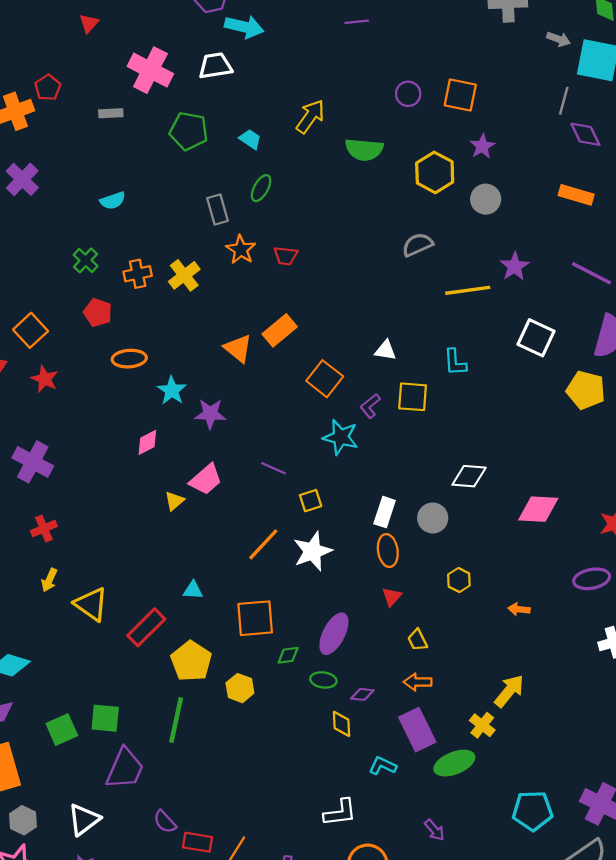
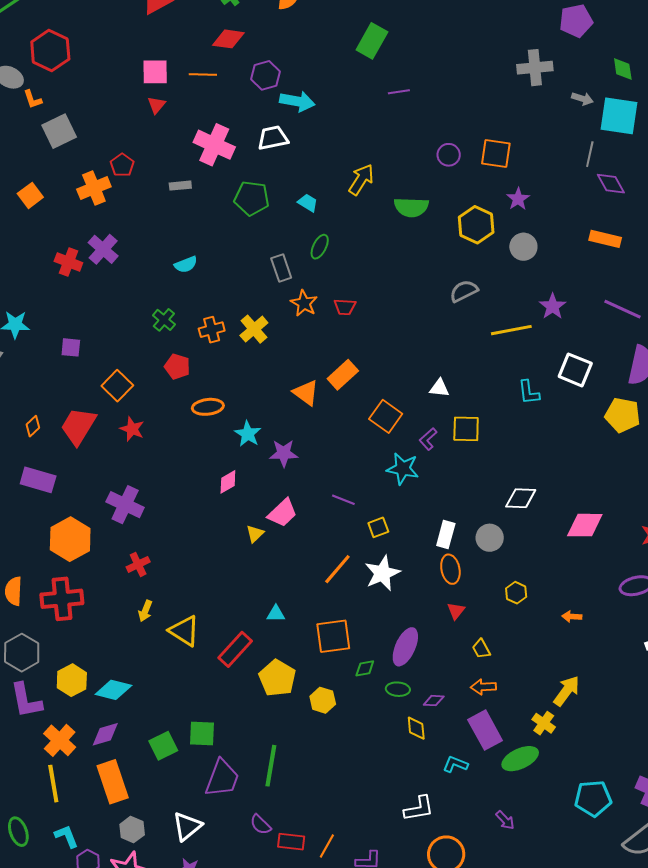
cyan L-shape: (455, 362) -> (529, 392), moved
green line: (176, 720) -> (271, 766), moved

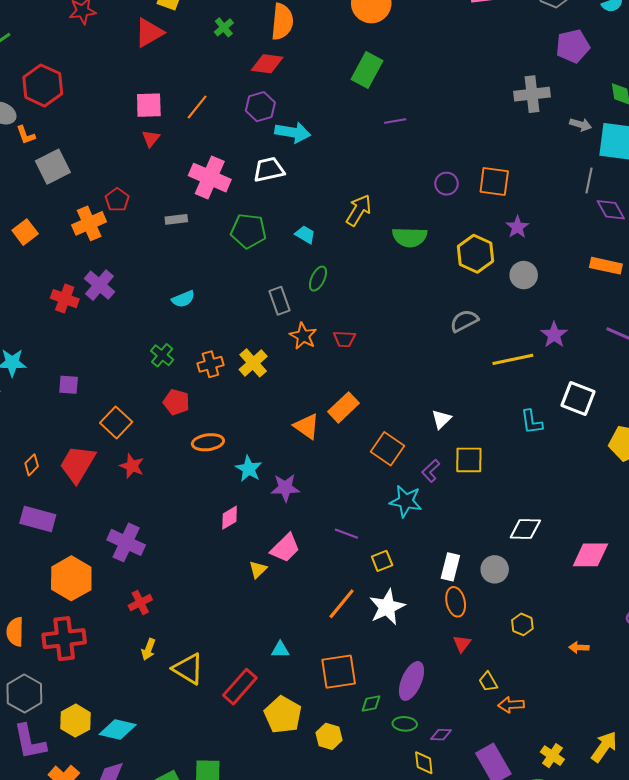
red diamond: (228, 39) -> (267, 64), moved
orange line: (203, 75) -> (197, 107), turned -52
white triangle: (439, 388) -> (441, 419), turned -50
orange arrow: (483, 687) -> (511, 705), moved
yellow arrow: (567, 691) -> (604, 747), moved

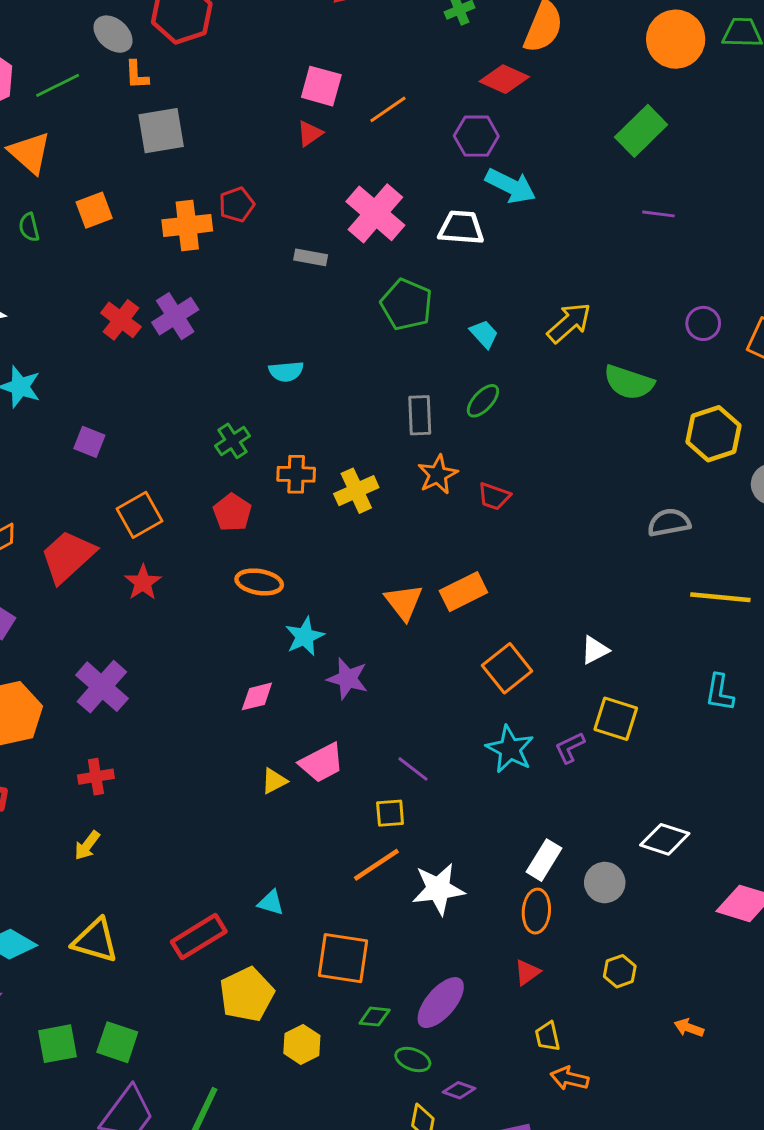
purple L-shape: (431, 471) -> (570, 748), moved
yellow square: (382, 561) -> (390, 813), moved
yellow triangle: (188, 669) -> (95, 941), moved, turned -32

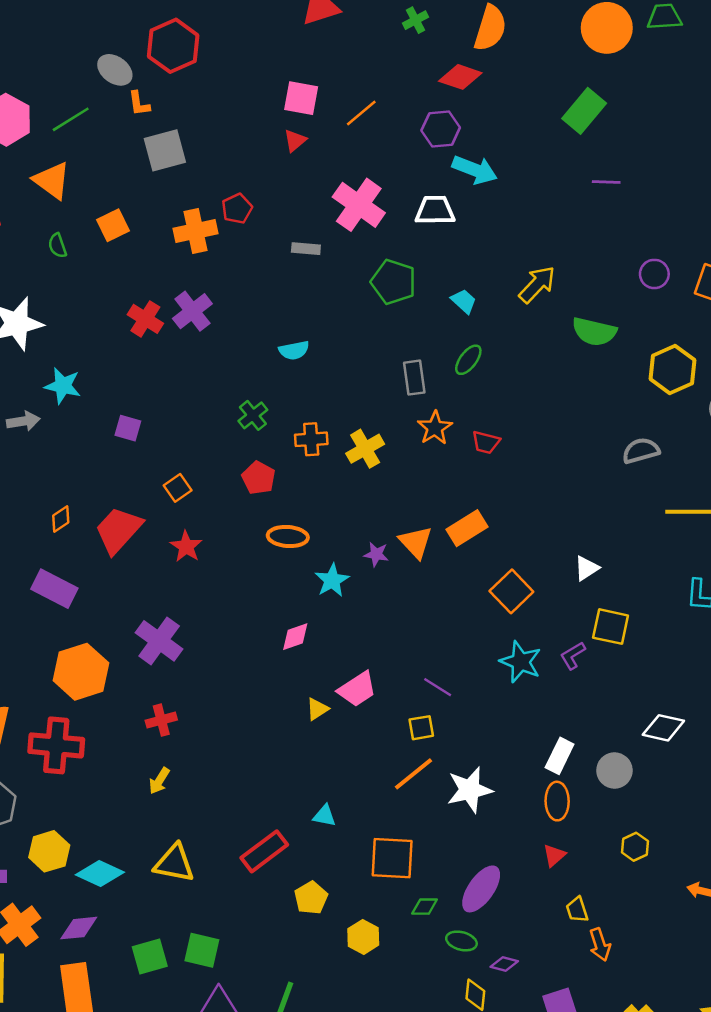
orange square: (140, 515) -> (178, 488), size x0.7
purple star: (348, 679) -> (376, 554), moved, size x0.7
yellow pentagon: (247, 994) -> (311, 898), size x0.7
orange arrow: (569, 1078) -> (600, 945), turned -116

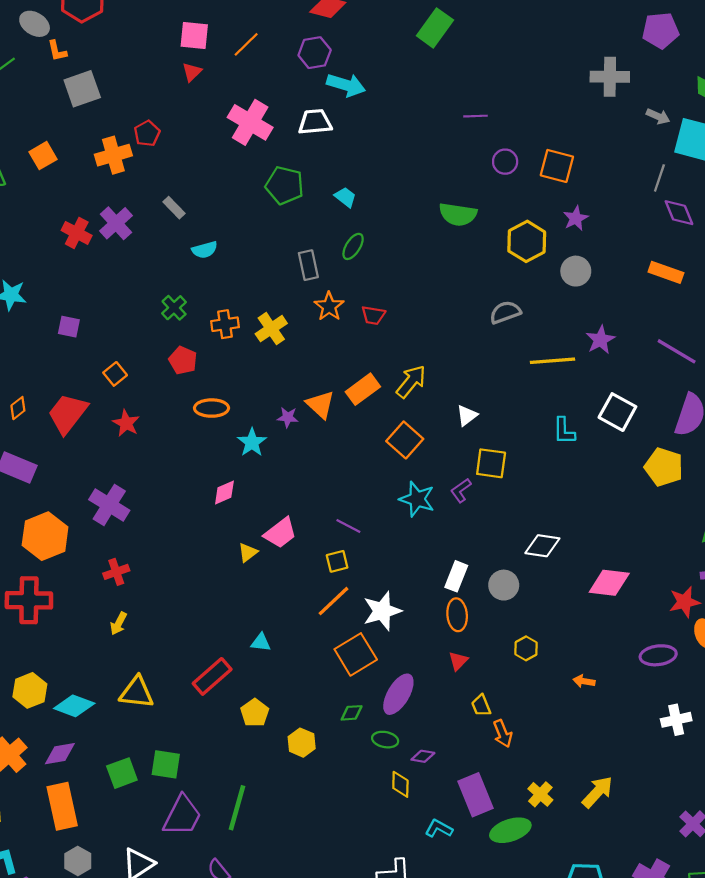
purple line: (606, 182) -> (475, 116), moved
gray rectangle: (306, 249) -> (174, 208), moved, turned 45
yellow arrow: (537, 284) -> (411, 382), moved
orange square: (392, 858) -> (356, 654), moved, turned -30

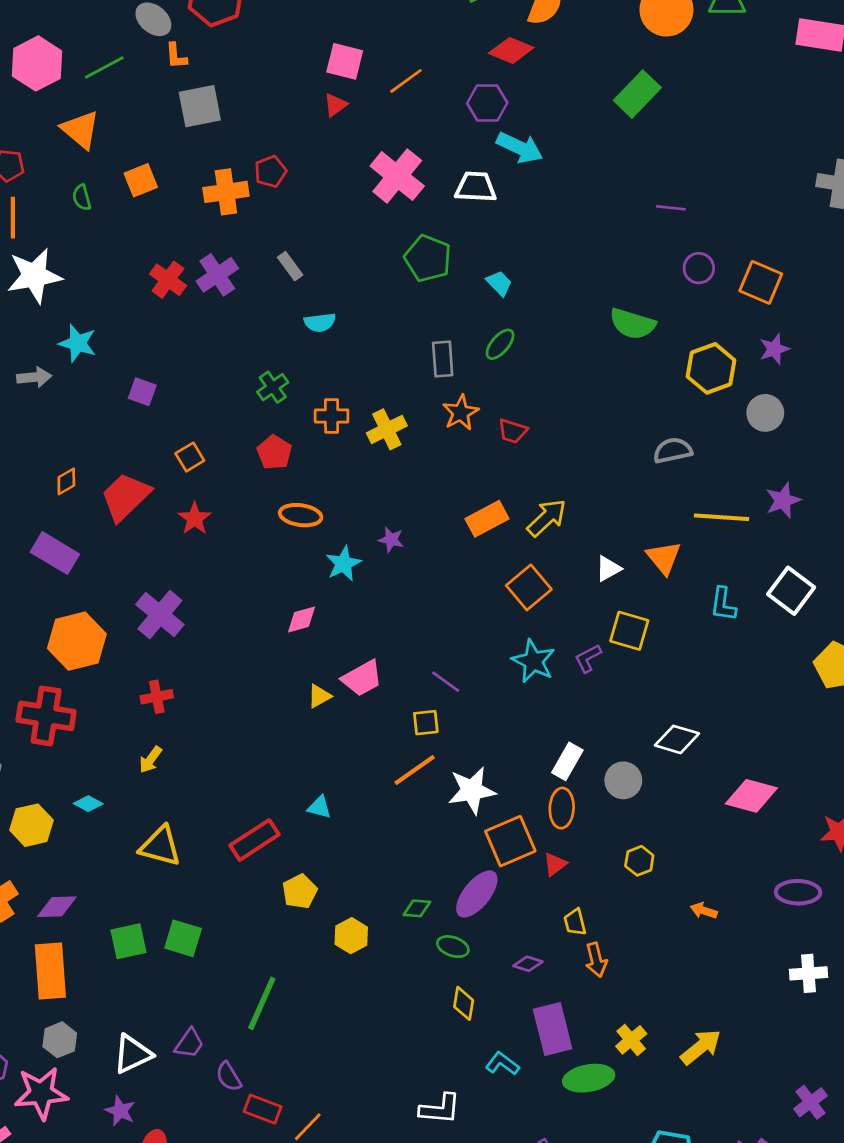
orange triangle: (320, 404) -> (664, 558), moved
orange square: (356, 654) -> (510, 841), moved
cyan diamond: (74, 706) -> (88, 804), moved, size x0.6
purple diamond: (423, 756) -> (528, 964), moved
purple trapezoid: (182, 816) -> (189, 1043), moved, size x0.6

